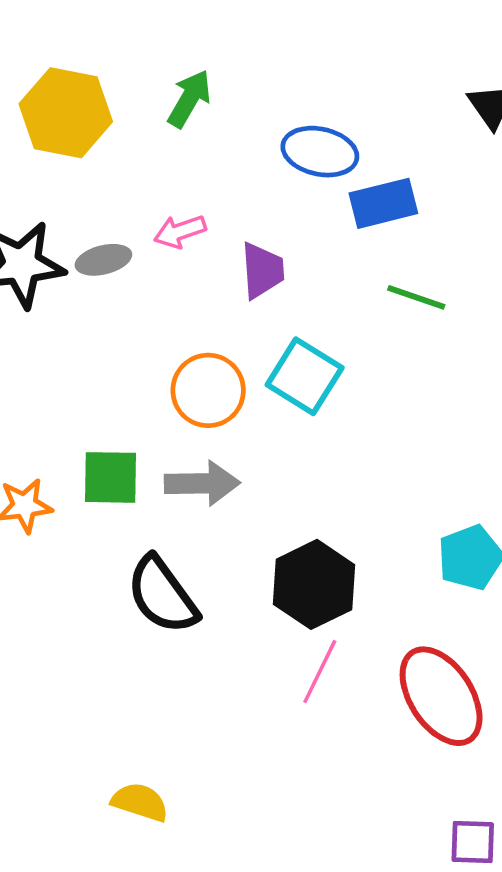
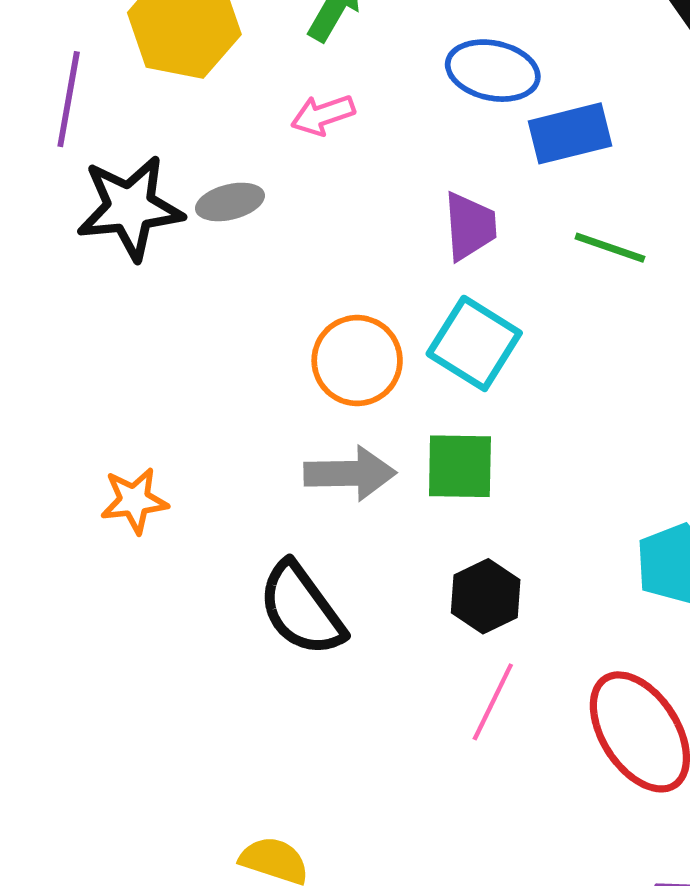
pink arrow: (180, 232) -> (323, 115), moved
purple trapezoid: (262, 270) -> (470, 226), moved
green square: (111, 477) -> (460, 466), moved
black hexagon: (314, 584) -> (486, 596), size x0.7

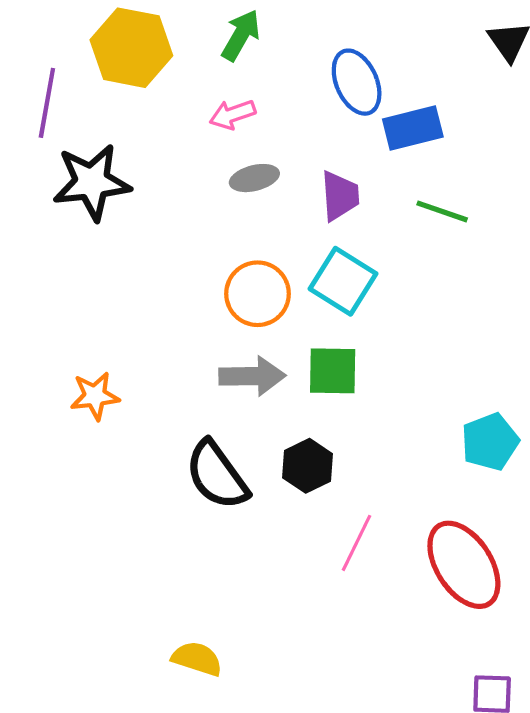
blue ellipse: (493, 71) -> (357, 82), turned 54
gray ellipse: (230, 202) -> (254, 178), moved
black hexagon: (486, 596) -> (308, 466), moved

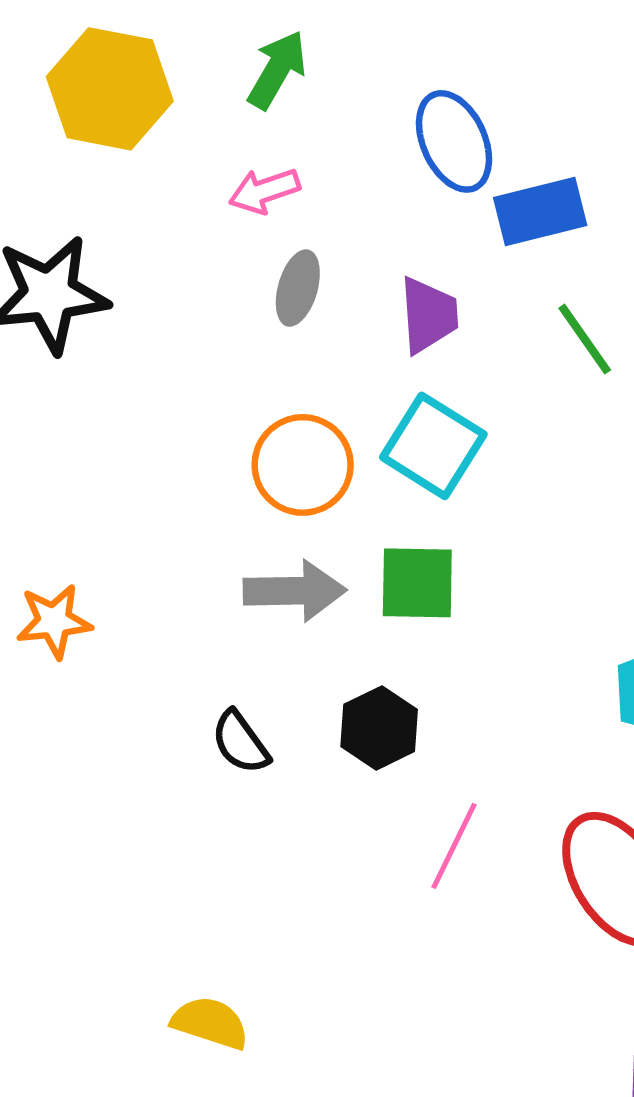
gray ellipse: (254, 178) -> (298, 288), turned -60
green line: (442, 211) -> (585, 339), turned 36
black semicircle: (217, 475) -> (240, 742), size x0.6

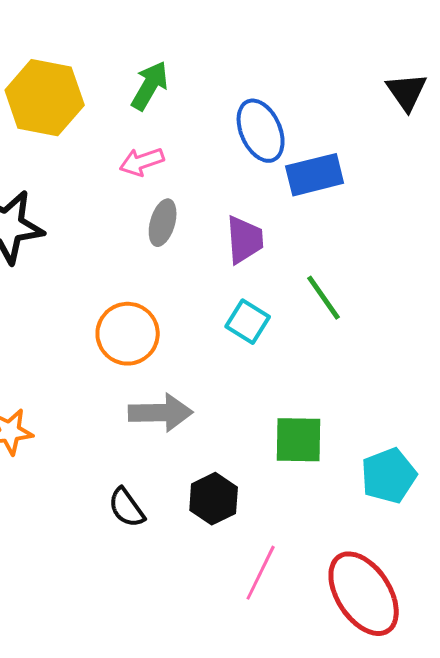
green line: (585, 339) -> (324, 298), moved
cyan square: (433, 446) -> (248, 322), size x0.7
orange circle: (303, 465) -> (128, 334), moved
green square: (417, 583) -> (299, 440), moved

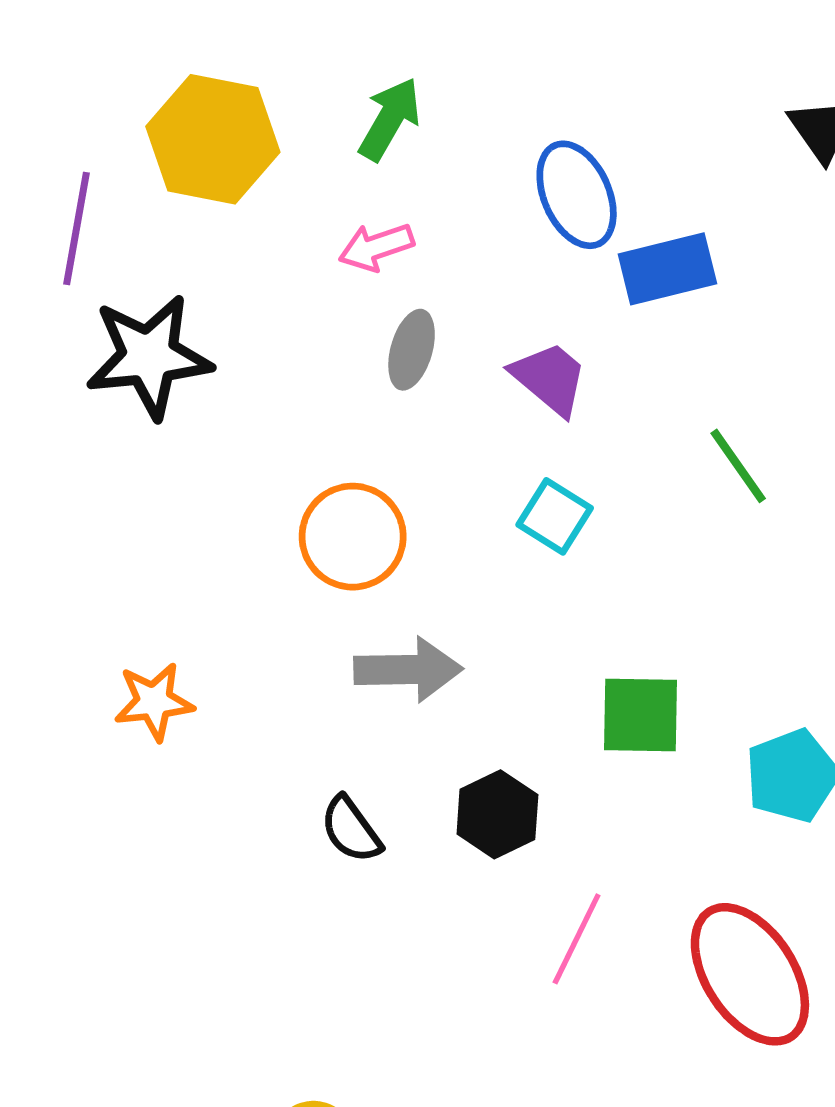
purple trapezoid: (245, 240) -> (550, 378), turned -46
green line: (324, 298) -> (738, 466), moved

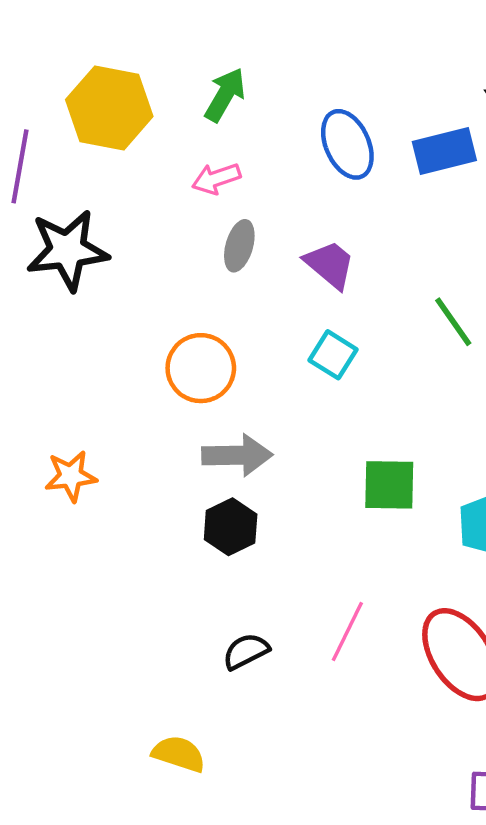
blue rectangle: (667, 269) -> (444, 151), moved
black hexagon: (497, 814) -> (231, 527), moved
black semicircle: (351, 830) -> (246, 651), moved, turned 99

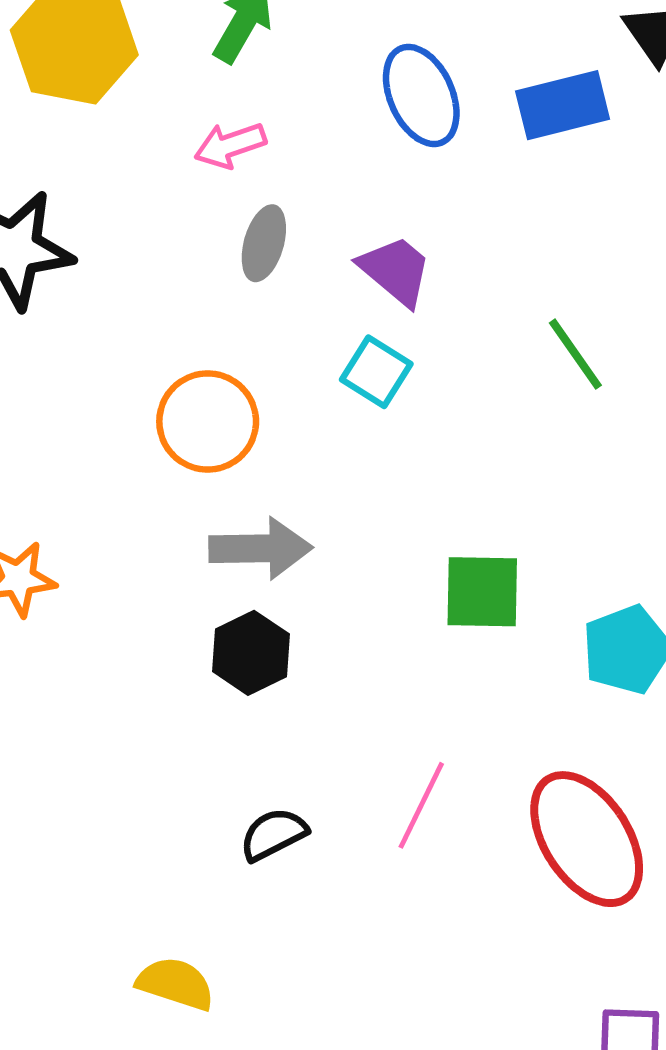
cyan square: (333, 355) -> (376, 372), moved

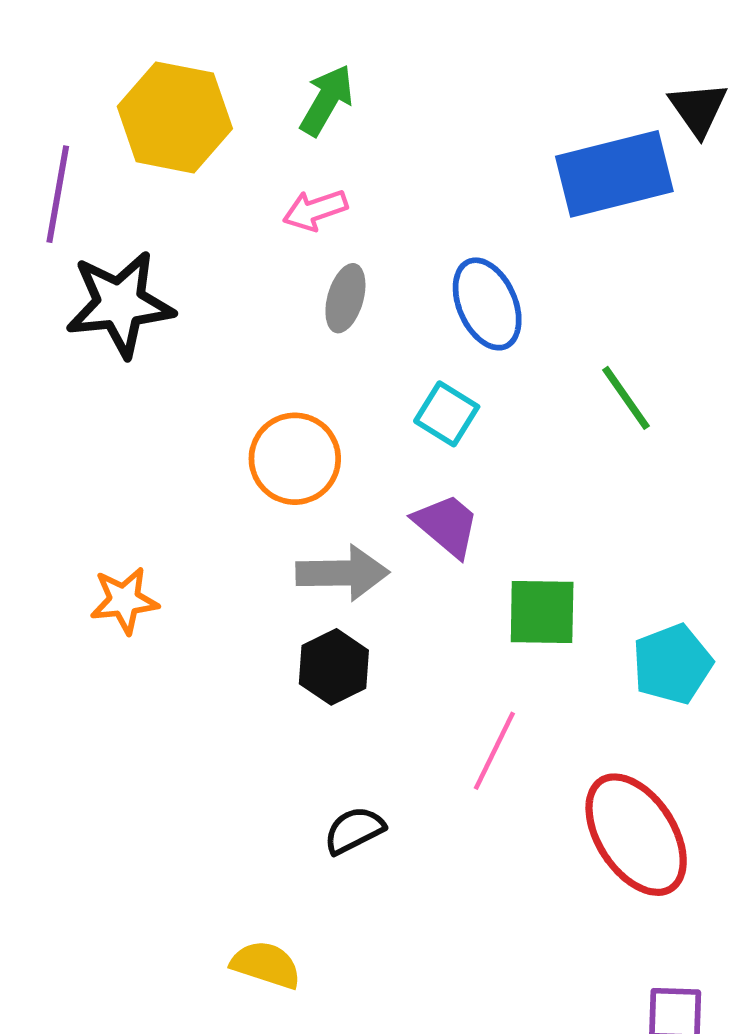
blue ellipse: (421, 95) -> (487, 304), moved
blue rectangle: (563, 105) -> (614, 174), size x1.4
purple trapezoid: (396, 271) -> (447, 525), moved
pink line: (421, 805) -> (494, 751), moved

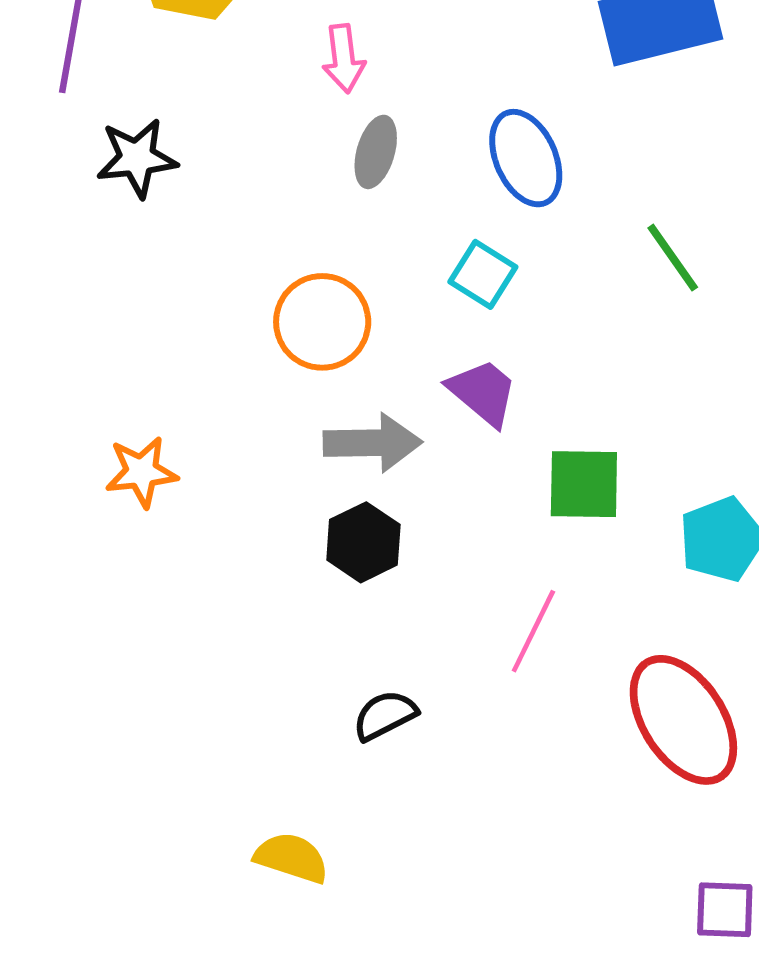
pink arrow: (315, 210) -> (344, 59), turned -78
black star: (120, 304) -> (137, 158), size x0.7

